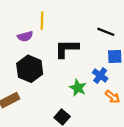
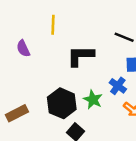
purple semicircle: (25, 36) -> (23, 48), moved, turned 80
black hexagon: (30, 69) -> (62, 103), moved

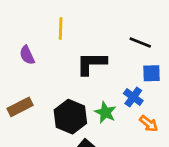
brown rectangle: (17, 113) -> (20, 107), moved

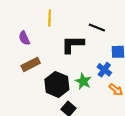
black line: (140, 43) -> (97, 28), moved
brown rectangle: (20, 107) -> (31, 64), moved

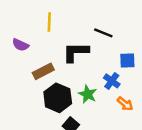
purple semicircle: (24, 38) -> (20, 45), turned -40
brown rectangle: (31, 64) -> (43, 71), moved

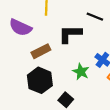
purple semicircle: (20, 45) -> (20, 27), size x1.5
black hexagon: (58, 98) -> (40, 80), moved

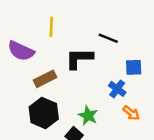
green star: (81, 72) -> (88, 116), moved

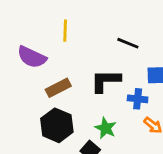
black L-shape: (79, 59) -> (106, 81), moved
blue cross: (117, 89) -> (138, 99), turned -30

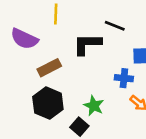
black L-shape: (106, 81) -> (87, 44), moved

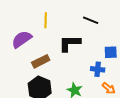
black line: (115, 26) -> (91, 20), moved
purple semicircle: (24, 39) -> (22, 39), turned 120

